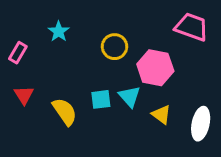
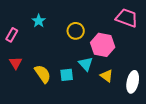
cyan square: (101, 99) -> (67, 75), moved

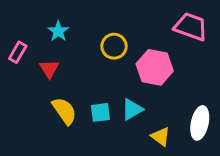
red triangle: (16, 63) -> (49, 69), moved
cyan triangle: (86, 64) -> (132, 109), moved, turned 42
yellow triangle: (107, 76) -> (161, 137), moved

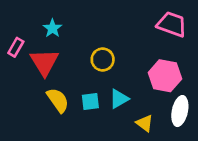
yellow circle: (114, 46) -> (103, 59), moved
pink hexagon: (155, 67) -> (165, 76), moved
red triangle: (49, 69) -> (44, 62), size x1.6

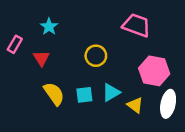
pink trapezoid: (172, 24) -> (136, 25), moved
red triangle: (44, 62) -> (41, 58), size x0.6
yellow triangle: (145, 123) -> (135, 105), moved

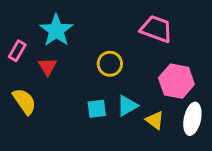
cyan star: (49, 27) -> (56, 30), size x1.6
yellow semicircle: (54, 94) -> (24, 101), moved

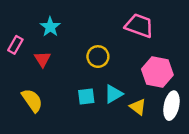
cyan star: (56, 30) -> (50, 27), size x0.7
yellow semicircle: (24, 101) -> (32, 100), moved

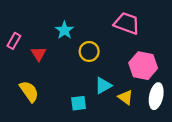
cyan star: (50, 27) -> (64, 30), moved
cyan square: (86, 97) -> (79, 103), moved

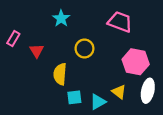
cyan star: (64, 30) -> (61, 18), moved
cyan triangle: (103, 86) -> (98, 102), moved
yellow semicircle: (29, 91) -> (60, 74), moved, turned -140

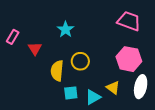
cyan star: (61, 18) -> (66, 29), moved
pink trapezoid: (120, 22) -> (129, 21), moved
yellow circle: (84, 48) -> (80, 61), moved

